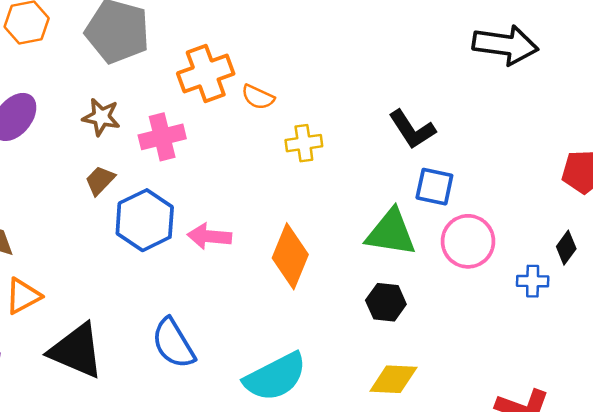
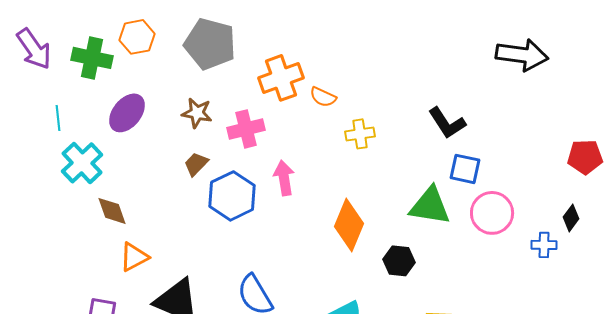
pink arrow: (209, 236) -> (284, 178), moved, turned 76
black hexagon: (386, 302) -> (399, 261), moved

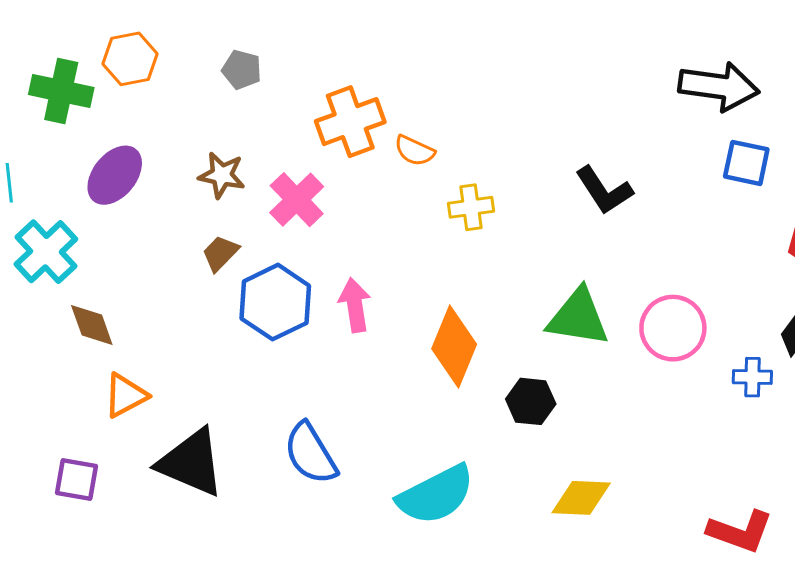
gray pentagon: (210, 44) -> (242, 70), size x0.5
pink cross: (246, 129) -> (297, 200), turned -30
blue square: (465, 169) -> (746, 163), moved
pink arrow: (284, 178) -> (355, 305), moved

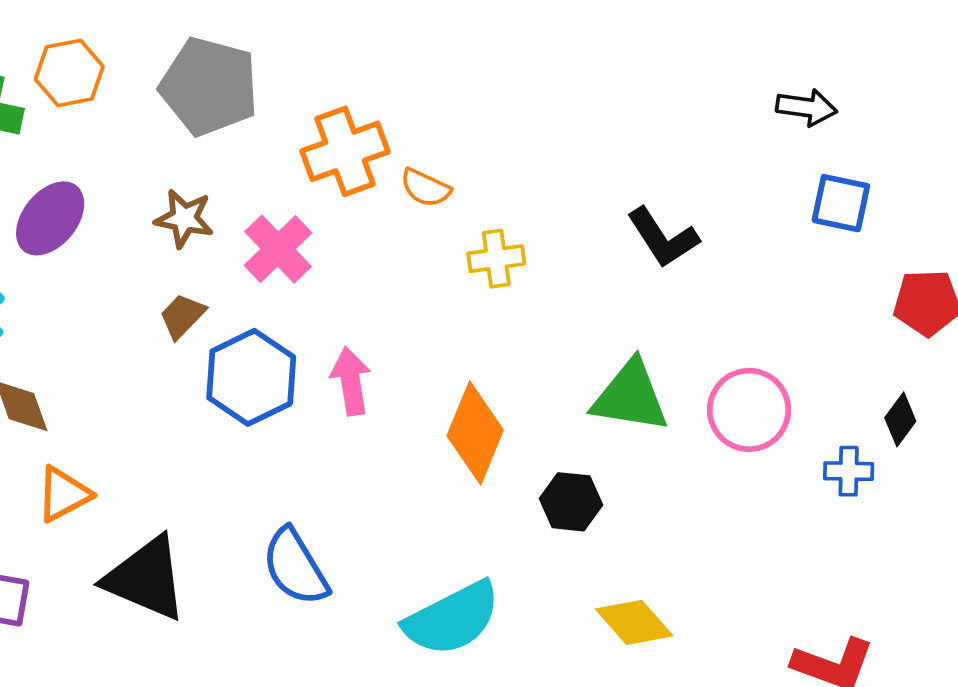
gray pentagon: (242, 70) -> (209, 86), size x2.0
black arrow: (719, 86) -> (806, 107), size x0.6
yellow diamond: (581, 498) -> (634, 622), turned 46

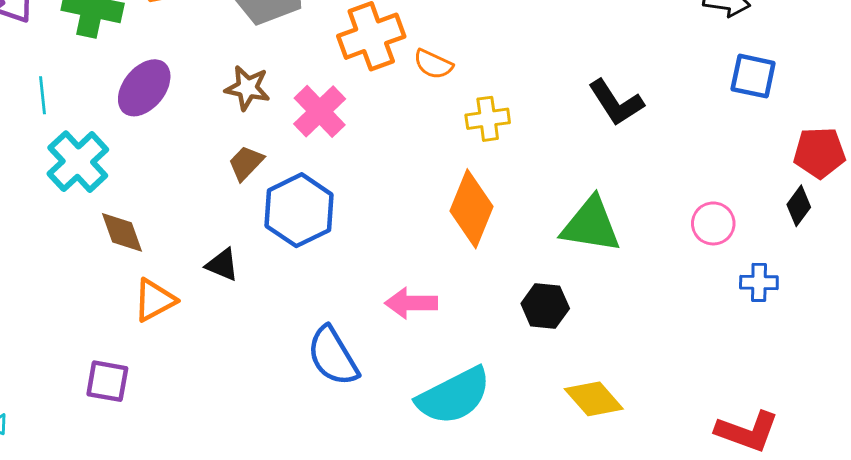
pink arrow: (351, 381) -> (411, 303), moved, turned -81
pink circle: (749, 410) -> (713, 223), moved, size x0.7
black diamond: (900, 419) -> (799, 206), moved
orange diamond: (475, 433) -> (471, 209), moved
black triangle: (146, 578) -> (222, 265), moved, size x0.5

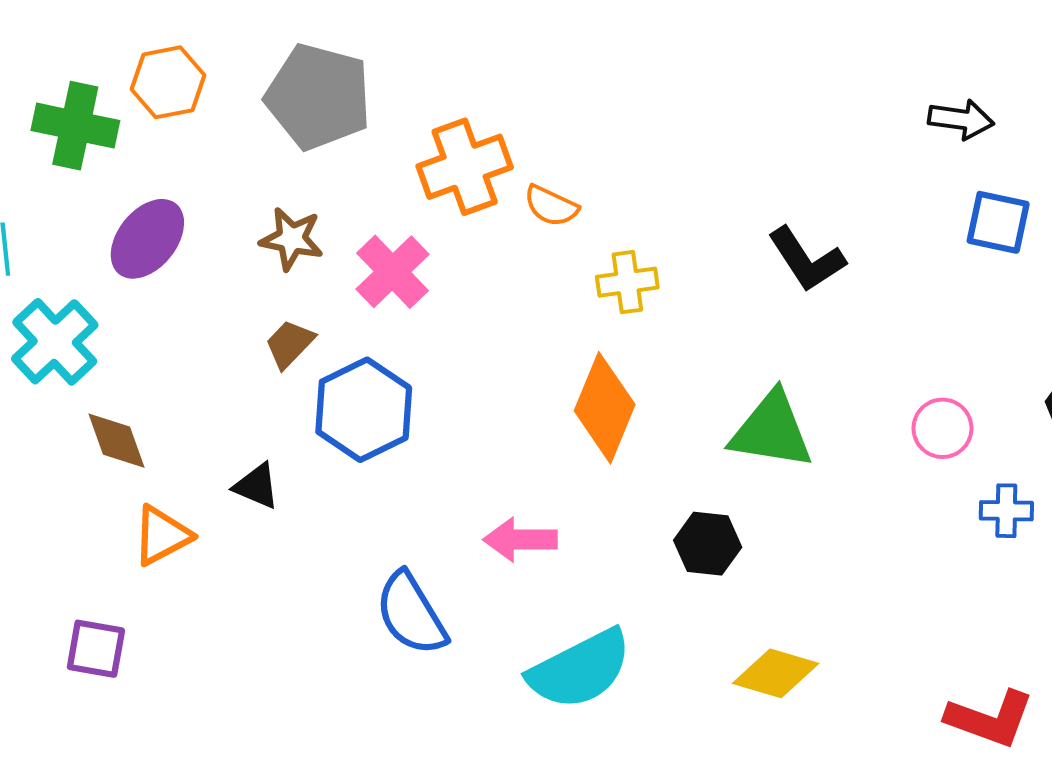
yellow diamond: (594, 399) -> (776, 673), turned -32

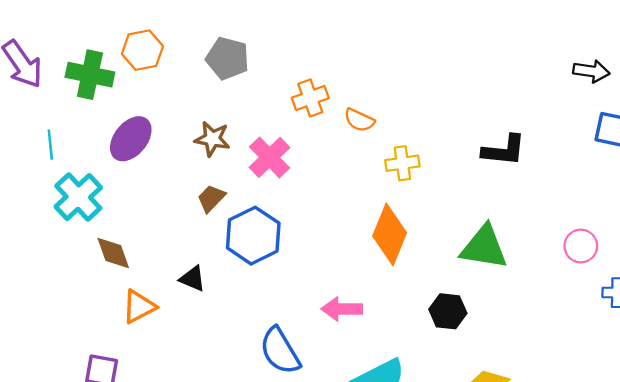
gray pentagon: (318, 97) -> (228, 58), size x0.7
orange cross: (465, 167) -> (310, 98), size x0.7
black L-shape: (807, 259) -> (504, 150), turned -51

